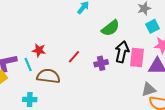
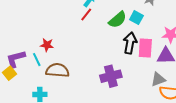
cyan square: (152, 26) -> (136, 18), moved, turned -32
red line: (74, 57) -> (86, 15), moved
purple cross: (101, 63) -> (111, 76), moved, size x1.5

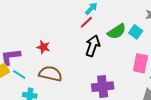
black arrow: (130, 43) -> (93, 46), moved
cyan line: (37, 60) -> (19, 74), moved, turned -40

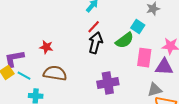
red line: (86, 22) -> (94, 27), moved
green semicircle: (117, 31) -> (125, 40), moved

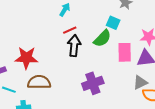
red line: (94, 27) -> (70, 30), turned 32
red star: (46, 47) -> (26, 58), size x1.6

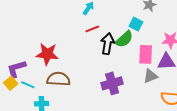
black arrow: (74, 46) -> (108, 44), moved
gray triangle: (140, 82) -> (151, 76), moved

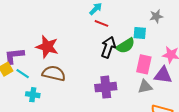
cyan square: (136, 24) -> (140, 33), turned -32
red line: (92, 29) -> (101, 23), moved, turned 32

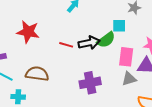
red line: (101, 23) -> (66, 45), moved
red star: (47, 47) -> (28, 32), moved
black arrow: (108, 47) -> (89, 43), turned 65

